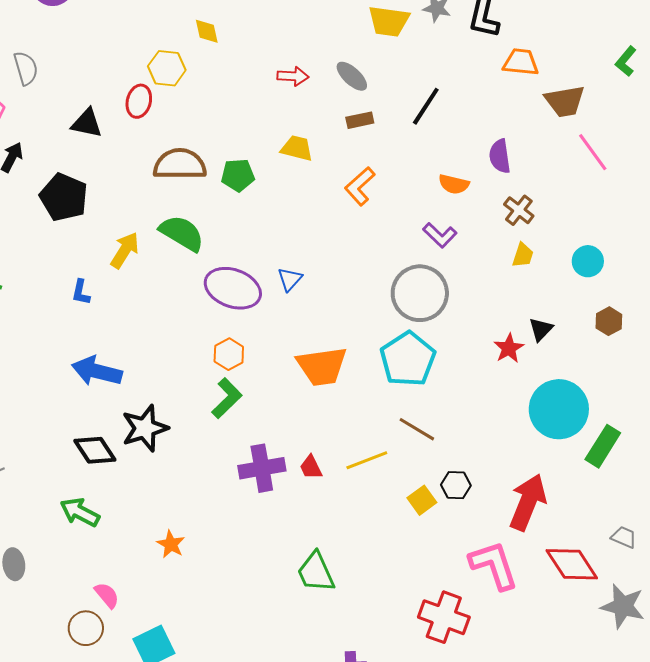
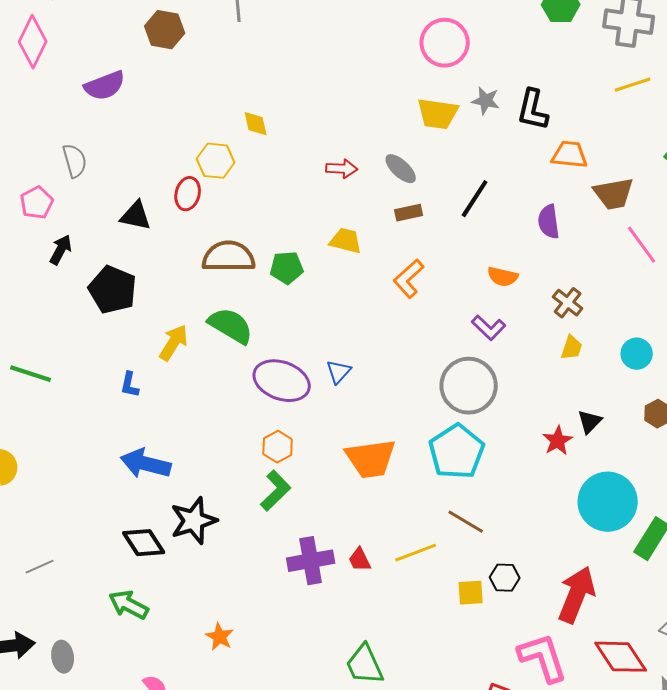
purple semicircle: (500, 156) -> (549, 222), moved
yellow square: (422, 500) -> (471, 593), turned 32

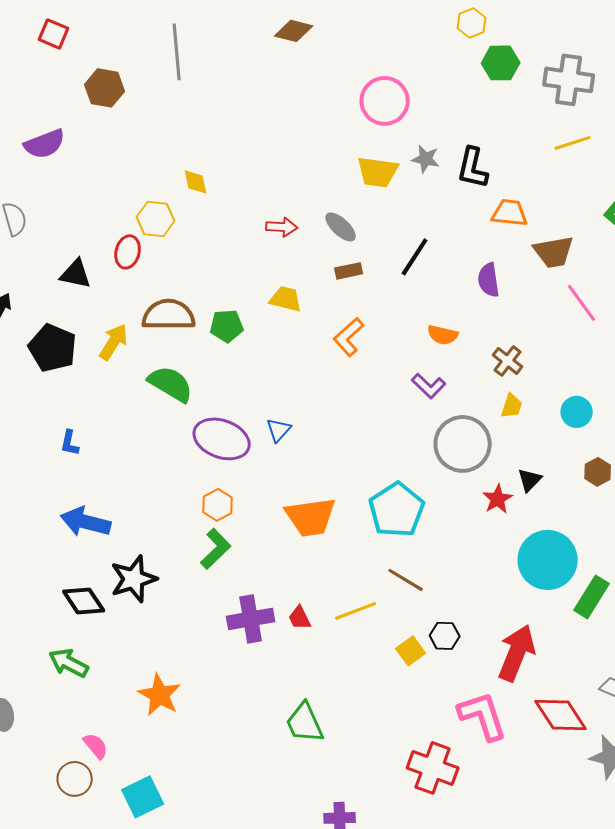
yellow arrow: (174, 343) -> (114, 342), moved
gray circle: (469, 386) -> (463, 444), moved
yellow square: (471, 593) -> (411, 651), turned -32
orange star: (220, 637) -> (160, 695), size x1.5

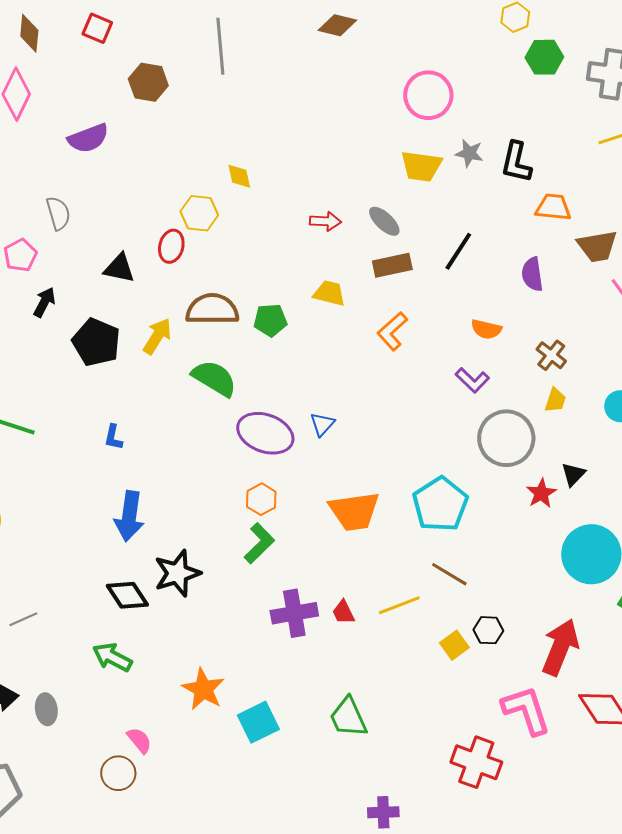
brown rectangle: (349, 271) -> (392, 265), size x1.4
blue arrow: (86, 522) -> (129, 516), turned -96
cyan square: (143, 797) -> (258, 722), moved

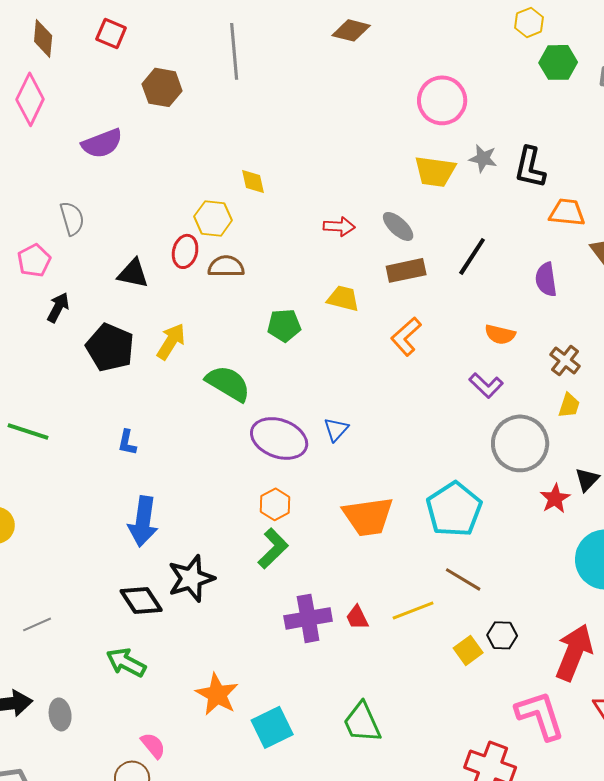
brown semicircle: (212, 309) -> (226, 266), moved, size x0.7

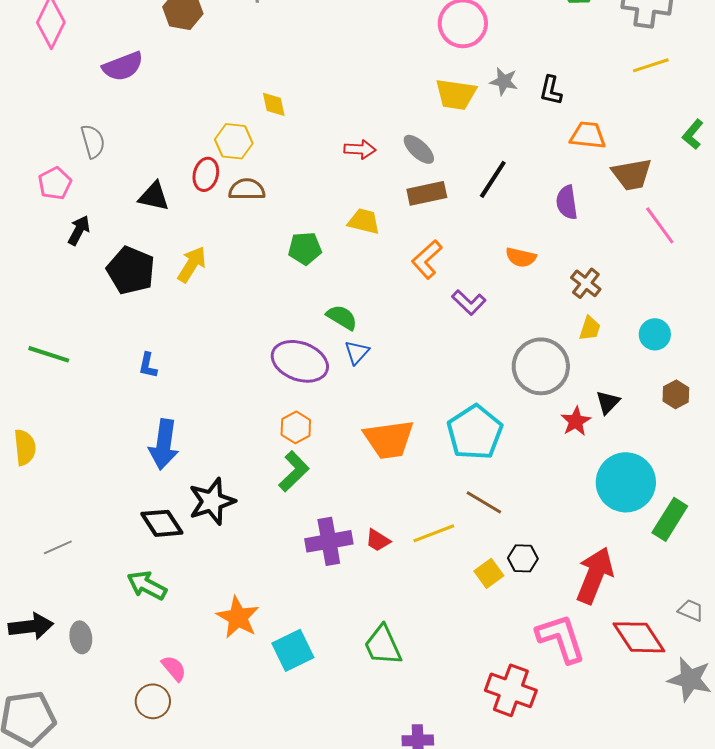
black L-shape: (530, 167) -> (551, 90), size x0.7
green semicircle: (228, 383) -> (342, 317), moved, size x0.7
purple L-shape: (486, 385) -> (469, 302), moved
red trapezoid: (357, 617) -> (378, 540), turned -32

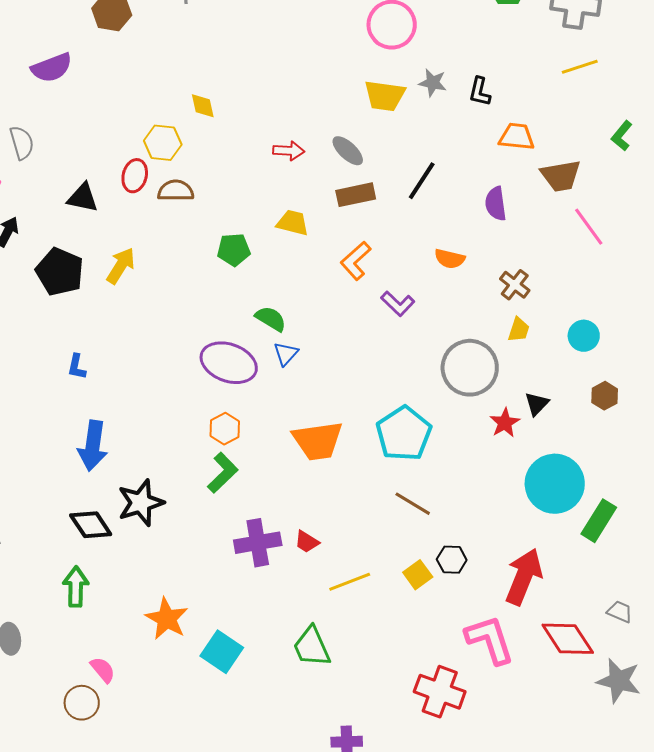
yellow line: (434, 533) -> (350, 582), moved
green arrow: (147, 585) -> (76, 587), turned 63
cyan square: (293, 650) -> (222, 652), turned -30

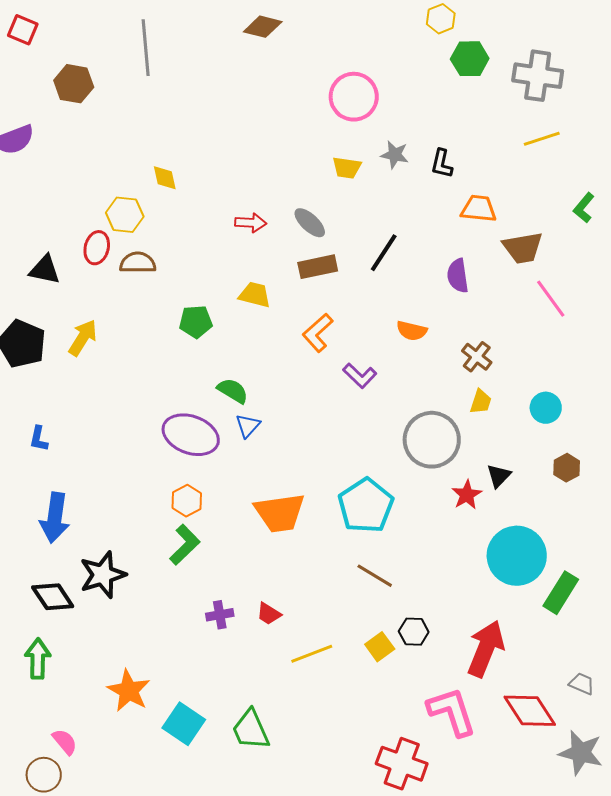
yellow trapezoid: (385, 96) -> (347, 168), size x0.7
purple cross: (258, 543) -> (220, 615), size x0.6
green trapezoid: (312, 647) -> (251, 730), moved

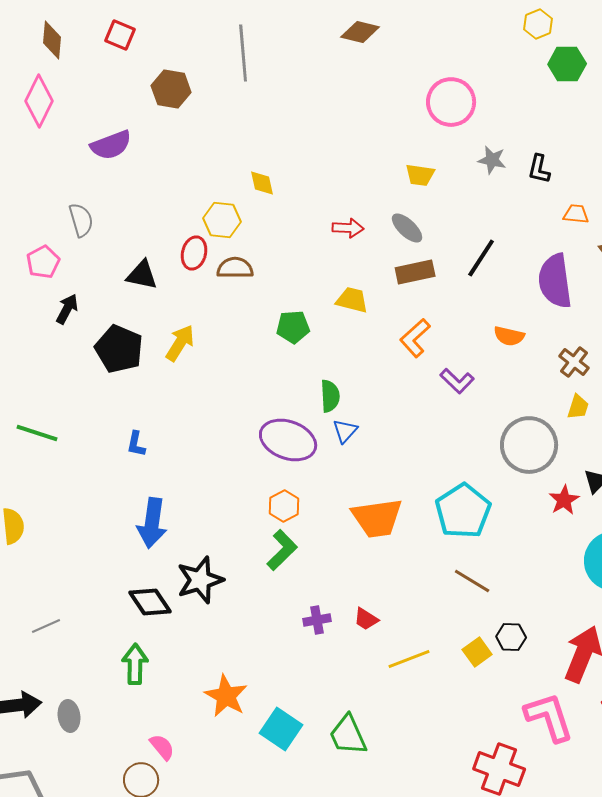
yellow trapezoid: (347, 168) -> (420, 175), moved
orange trapezoid: (479, 209) -> (576, 214), size x0.7
purple semicircle: (458, 276) -> (555, 281), size x1.6
green semicircle: (233, 391) -> (330, 396), turned 56

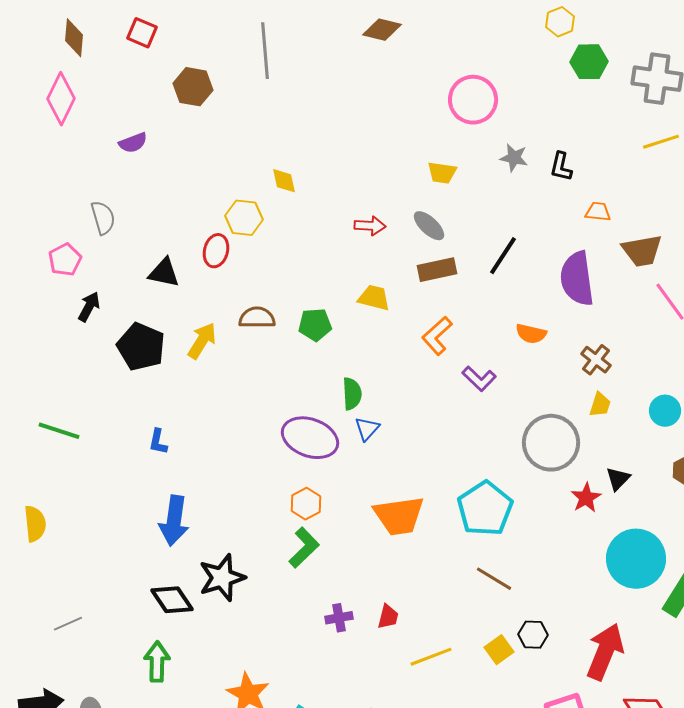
purple semicircle: (111, 145) -> (133, 143), size x0.7
brown semicircle: (235, 268) -> (257, 318), moved
red trapezoid: (366, 619) -> (388, 617), turned -108

